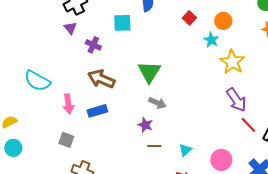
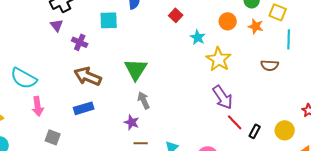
orange circle: (223, 21) -> (228, 21), moved
gray arrow: (157, 103) -> (144, 100), turned -138
pink arrow: (68, 104) -> (38, 106), moved

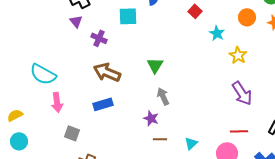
yellow star: (219, 59) -> (238, 55), size x0.7
green triangle: (136, 69) -> (155, 65), size x0.7
red line: (235, 122) -> (239, 131), moved, turned -48

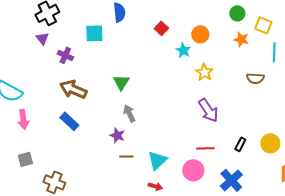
orange circle: (247, 17) -> (200, 34), moved
blue rectangle: (103, 104) -> (69, 121), turned 60
gray square: (72, 133) -> (25, 159), moved, turned -35
cyan triangle: (191, 143) -> (157, 160), size x1.5

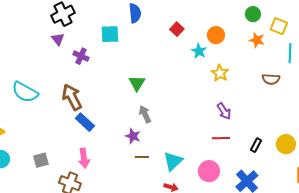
brown arrow: (73, 89) -> (72, 97), moved, turned 40
purple arrow: (208, 110) -> (224, 111), size x0.7
pink arrow: (23, 119) -> (84, 158), moved
red line: (205, 148) -> (221, 138), moved

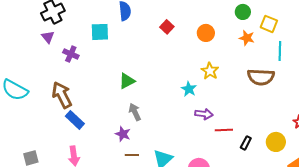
cyan star: (199, 51) -> (189, 89), moved
brown semicircle: (271, 79) -> (261, 77), size x1.5
green triangle: (137, 83) -> (127, 81), turned 30
purple arrow: (224, 111) -> (204, 114), moved, turned -48
red line: (221, 138) -> (224, 130), moved

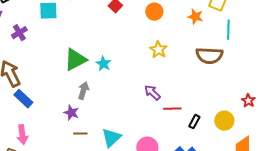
purple cross: (71, 54) -> (19, 33), turned 35
green triangle: (127, 81) -> (75, 60), size x1.4
cyan star: (189, 89) -> (103, 64), moved
gray arrow: (135, 112) -> (83, 91), turned 42
purple arrow: (204, 114) -> (152, 93), turned -144

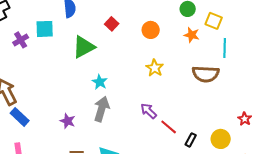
purple cross: (19, 33) -> (21, 40), moved
green triangle: (75, 60) -> (84, 47), moved
gray arrow: (83, 91) -> (102, 109), moved, size x1.4
red line: (172, 109) -> (169, 127), turned 42
purple star: (71, 113) -> (68, 121), moved

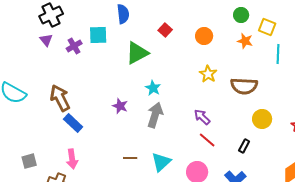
brown semicircle: (206, 74) -> (244, 86), moved
purple star: (68, 121) -> (120, 106), moved
red line: (169, 127) -> (207, 140), moved
yellow circle: (221, 139) -> (262, 119), moved

